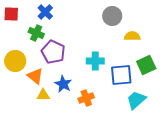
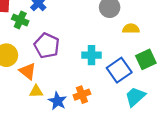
green cross: (36, 33) -> (20, 20), moved
blue square: (121, 75) -> (119, 70), turned -30
blue star: (63, 84) -> (57, 101), moved

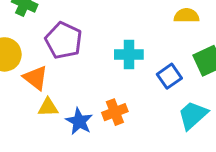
blue square: (119, 70) -> (169, 76), size x0.7

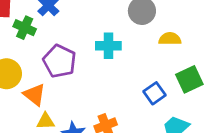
cyan cross: (129, 54) -> (108, 46), moved

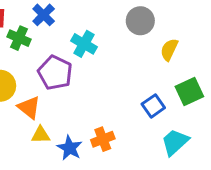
yellow semicircle: (170, 39) -> (169, 50), turned -65
cyan cross: (108, 46) -> (84, 44), moved, turned 30

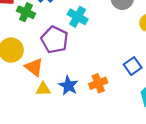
orange cross: (103, 139) -> (98, 83), moved
blue star: (70, 148) -> (68, 86), moved

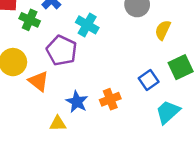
yellow triangle: (43, 89) -> (58, 124), moved

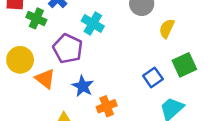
orange cross: (110, 99) -> (107, 106), moved
blue star: (77, 102) -> (83, 86), moved

